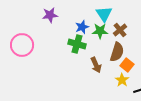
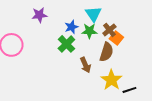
green cross: (77, 44) -> (66, 44), turned 30
orange square: (127, 65) -> (116, 38), moved
yellow star: (122, 80) -> (111, 80), size x1.5

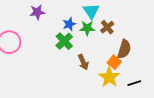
orange square: (116, 38) -> (114, 62), moved
brown semicircle: (106, 52) -> (124, 49), moved
black line: (129, 90) -> (134, 83), moved

